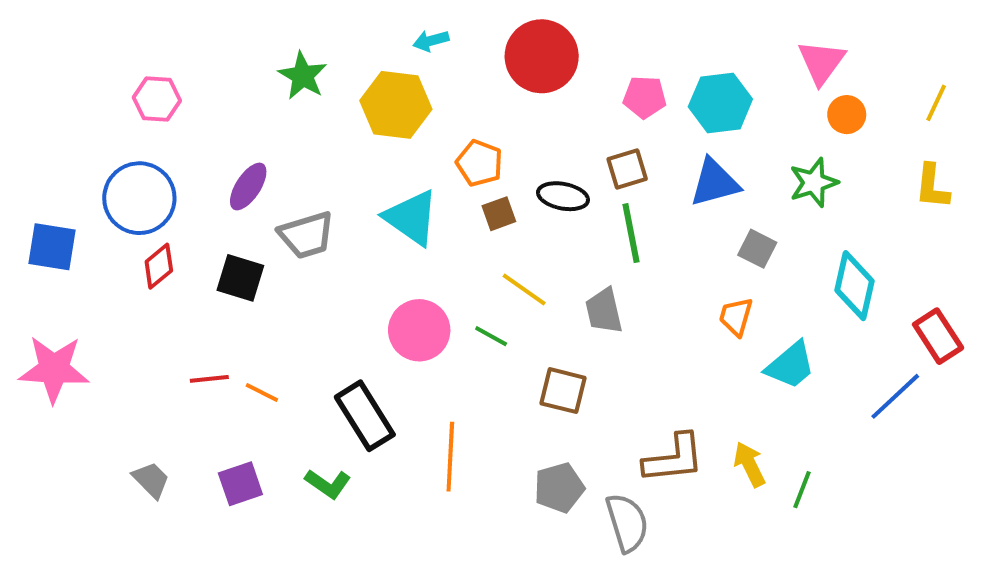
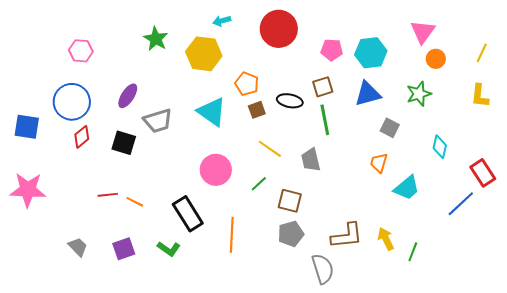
cyan diamond: (854, 286) -> (440, 147), size x0.7
green line: (491, 336) -> (259, 184), moved, turned -72
gray pentagon: (559, 488) -> (291, 234), moved

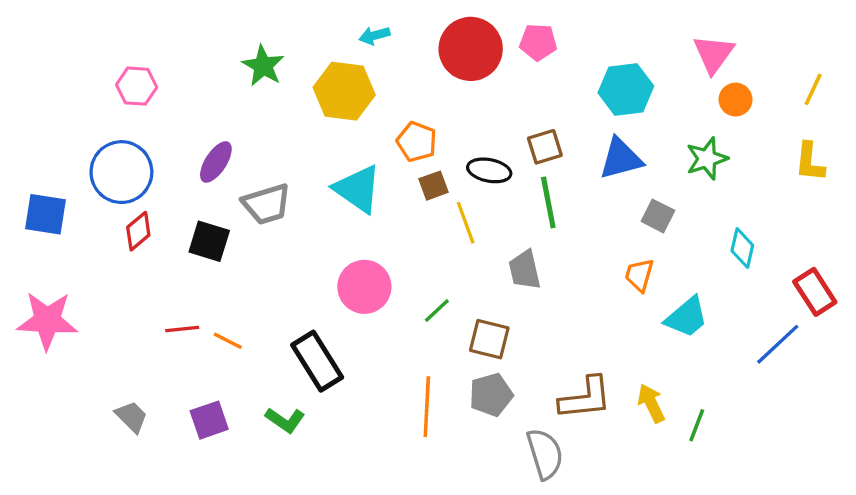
pink pentagon: (332, 50) -> (538, 42), moved
yellow line: (270, 149) -> (466, 223), moved, turned 35
orange line: (232, 235) -> (427, 407), moved

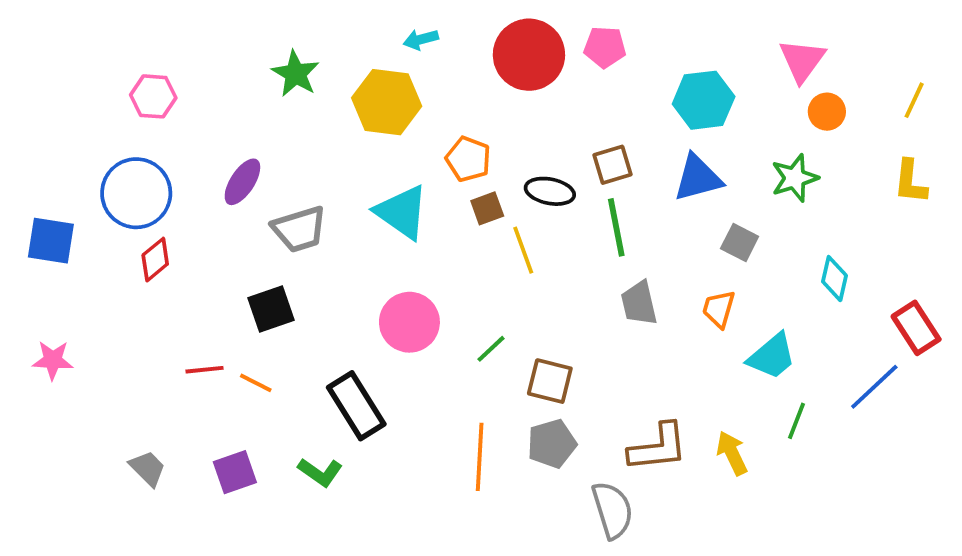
black square: (209, 241) -> (271, 309), moved, turned -36
gray trapezoid: (525, 270) -> (639, 303), moved
pink star: (47, 321) -> (53, 360), size x0.6
green line: (697, 425) -> (797, 421), moved

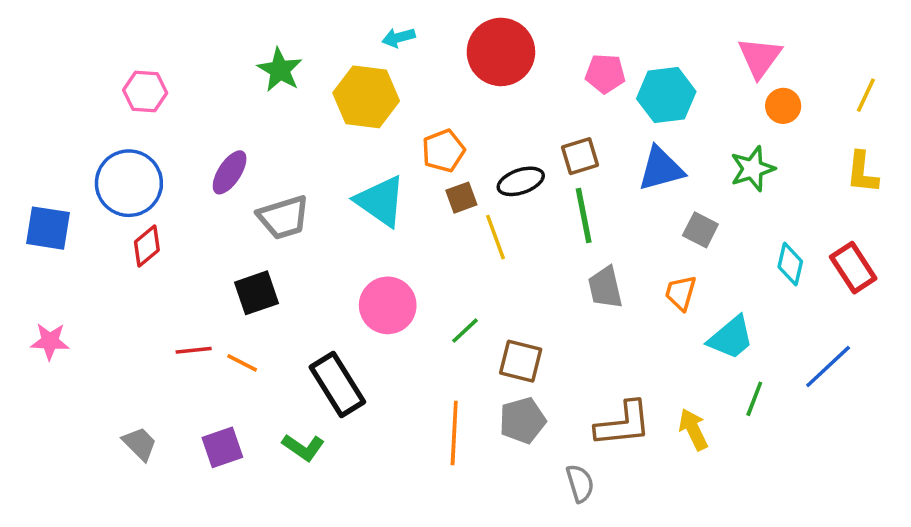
pink pentagon: (605, 47) -> (605, 74), moved
orange pentagon: (468, 159) -> (443, 151), turned 30
black ellipse: (550, 191) -> (521, 181), turned -30
red rectangle: (916, 328) -> (853, 268), moved
gray semicircle: (612, 510) -> (580, 483), size x0.7

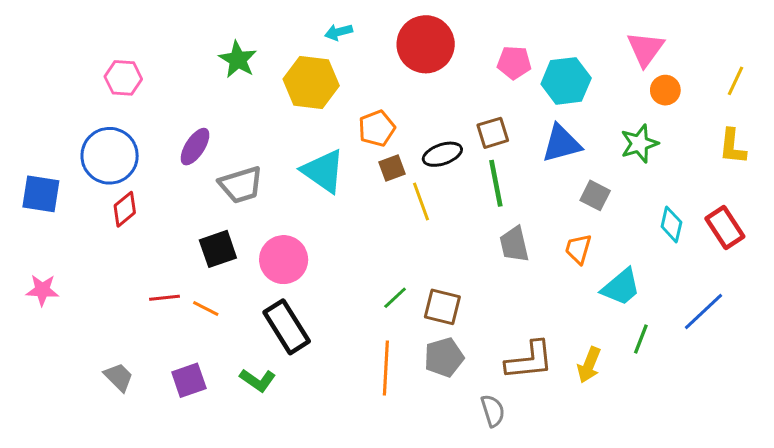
pink circle: (388, 305) -> (284, 260), moved
green line: (465, 331) -> (395, 298), moved
yellow arrow: (693, 429) -> (589, 365), turned -132

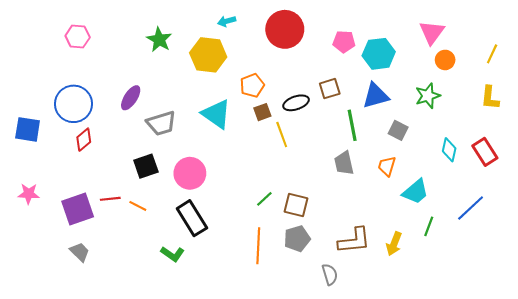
pink hexagon: (123, 78) -> (78, 36), moved
green line: (496, 183) -> (352, 125), moved
purple square: (189, 380) -> (78, 209), moved, size x1.4

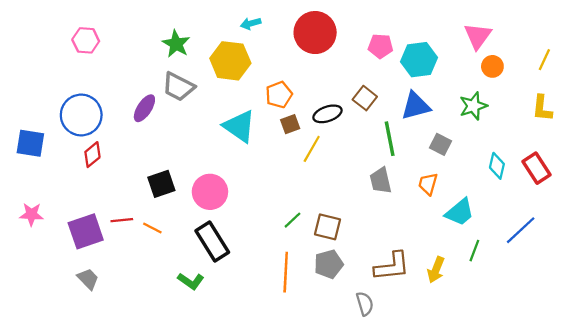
brown square: (330, 89) -> (365, 98), turned -35
gray trapezoid: (161, 123) -> (178, 87), moved, turned 44
yellow line: (282, 134) -> (312, 149), turned 50

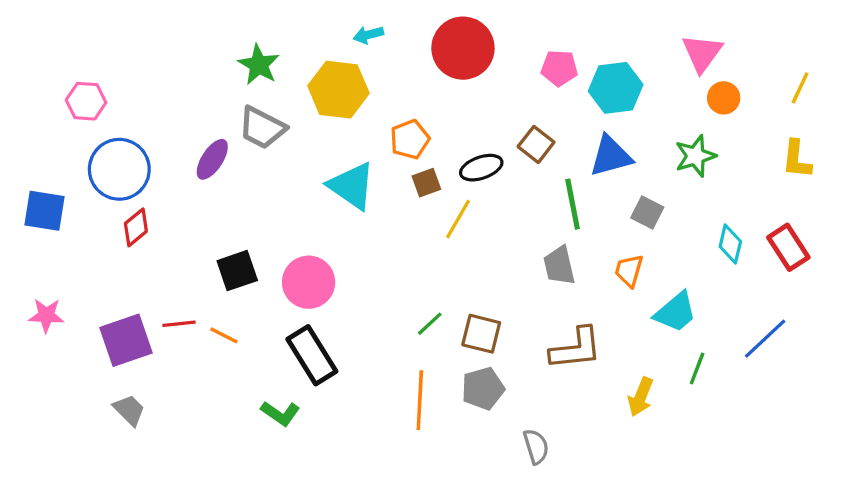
pink hexagon: (86, 40) -> (86, 101), moved
brown L-shape: (392, 266) -> (576, 349), moved

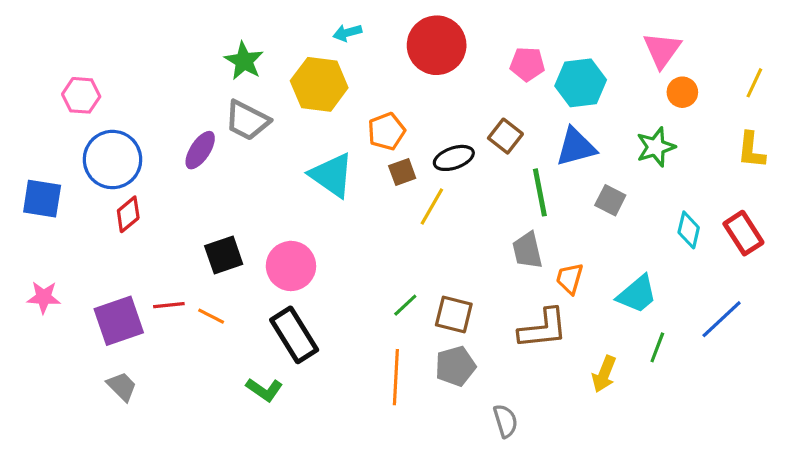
orange trapezoid: (629, 271) -> (570, 279), moved

